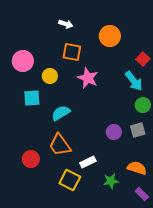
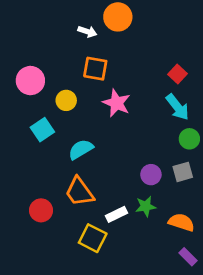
orange circle: (110, 36) -> (118, 17), moved
red square: (143, 59) -> (177, 74), moved
cyan square: (32, 98) -> (42, 130), turned -30
green star: (111, 181) -> (146, 206), moved

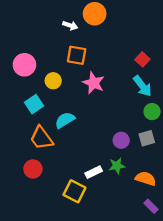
orange trapezoid: (79, 192) -> (41, 138), moved

